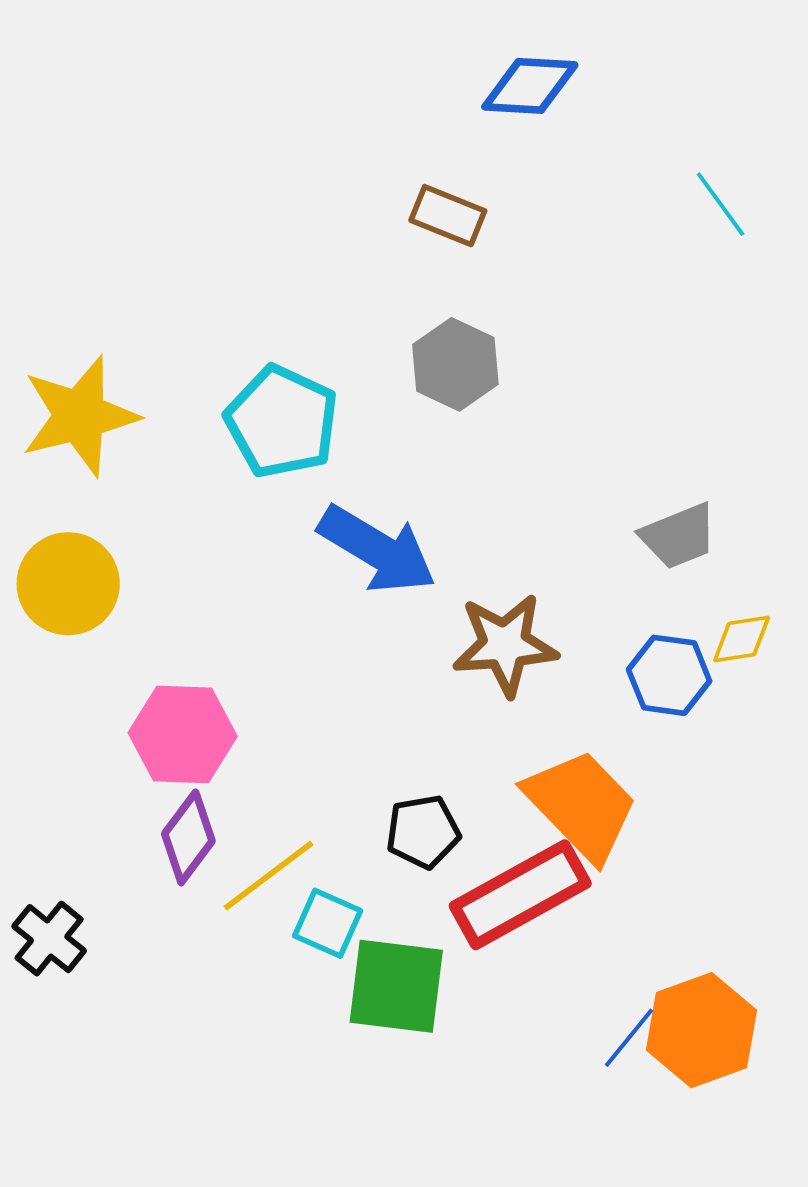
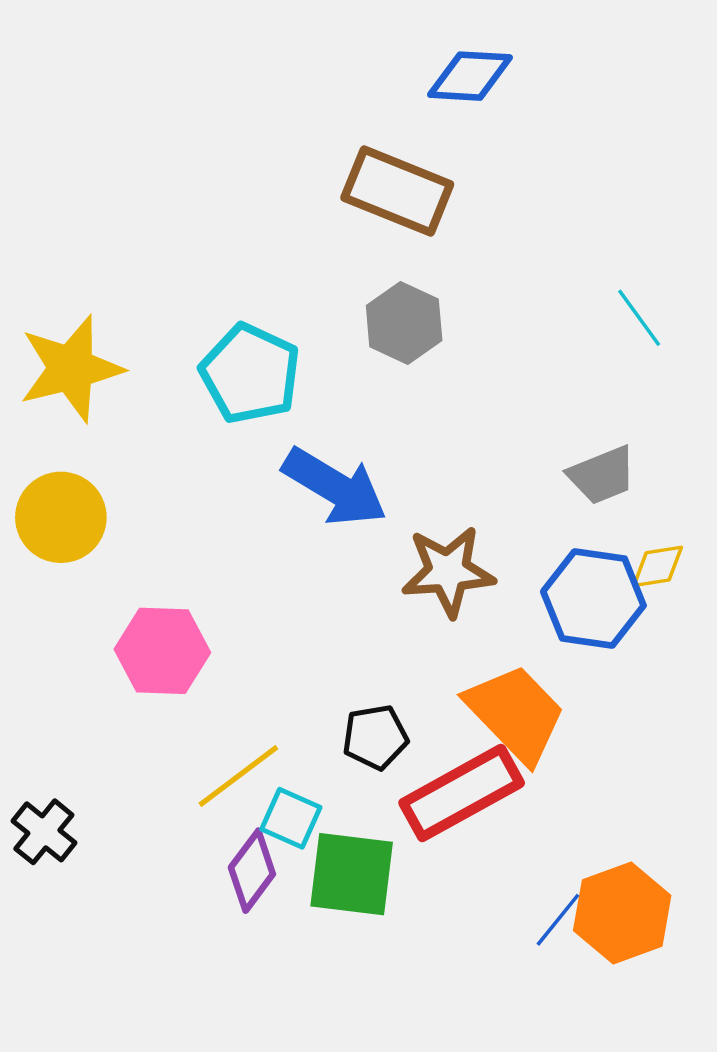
cyan line: (721, 204) -> (639, 318), moved
brown rectangle: (448, 216) -> (397, 191), size x1.6
blue hexagon: (669, 675) -> (593, 598), size x1.4
purple diamond: (188, 837) -> (252, 871), moved

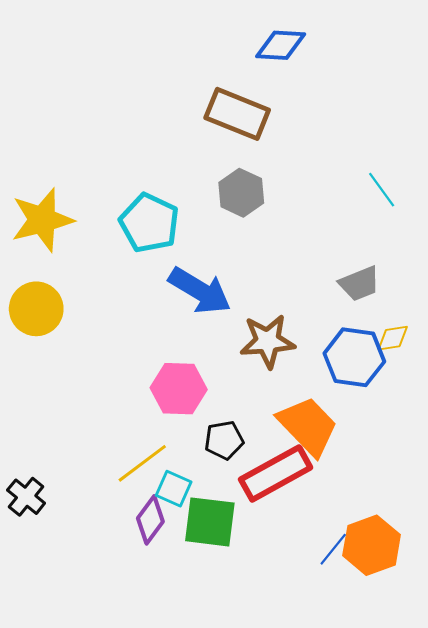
pink hexagon: (162, 651) -> (179, 389), moved

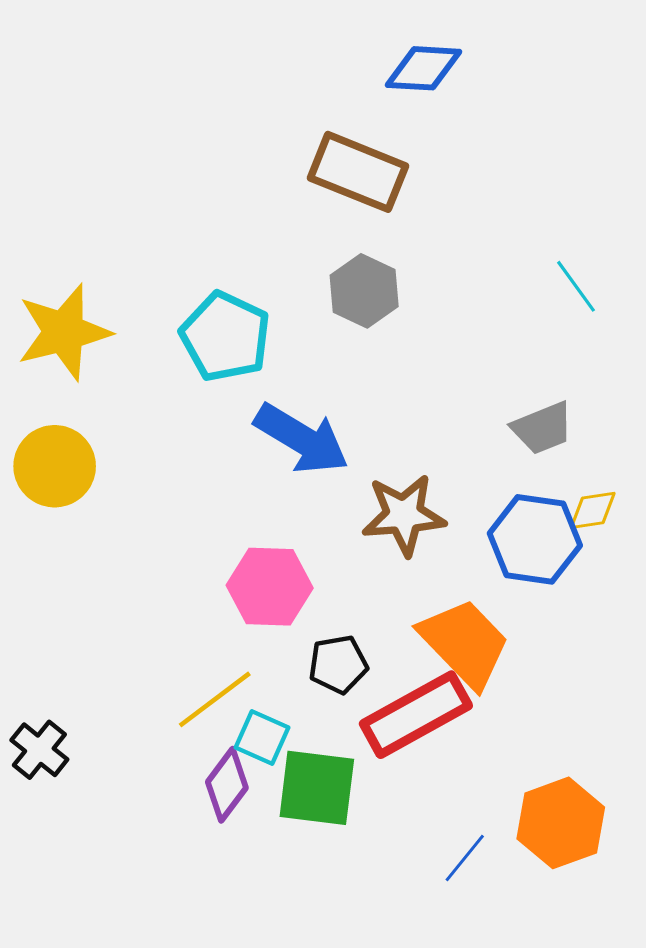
blue line: (333, 549) -> (465, 858), moved

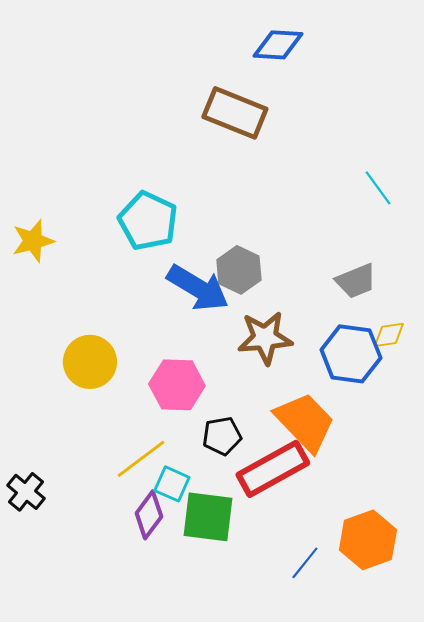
gray hexagon: (364, 291) -> (239, 270), moved
yellow star: (64, 332) -> (33, 241), moved, size x0.7
yellow circle: (55, 466) -> (90, 362), moved

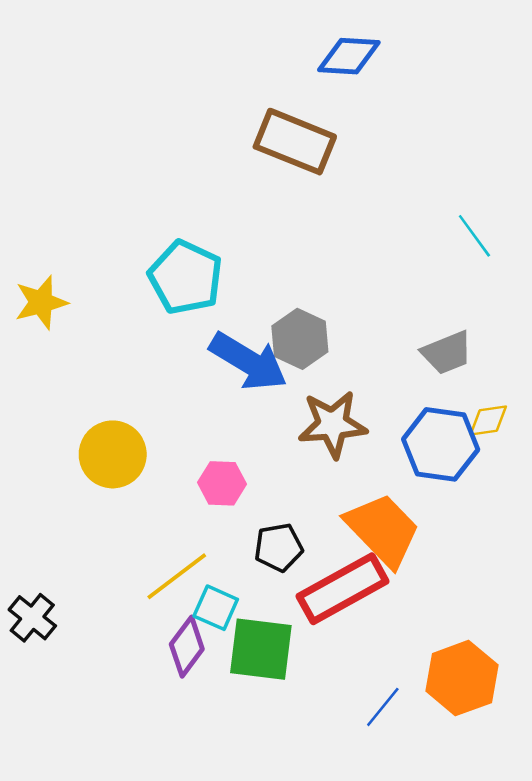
pink hexagon: (177, 385) -> (222, 483), size x0.7

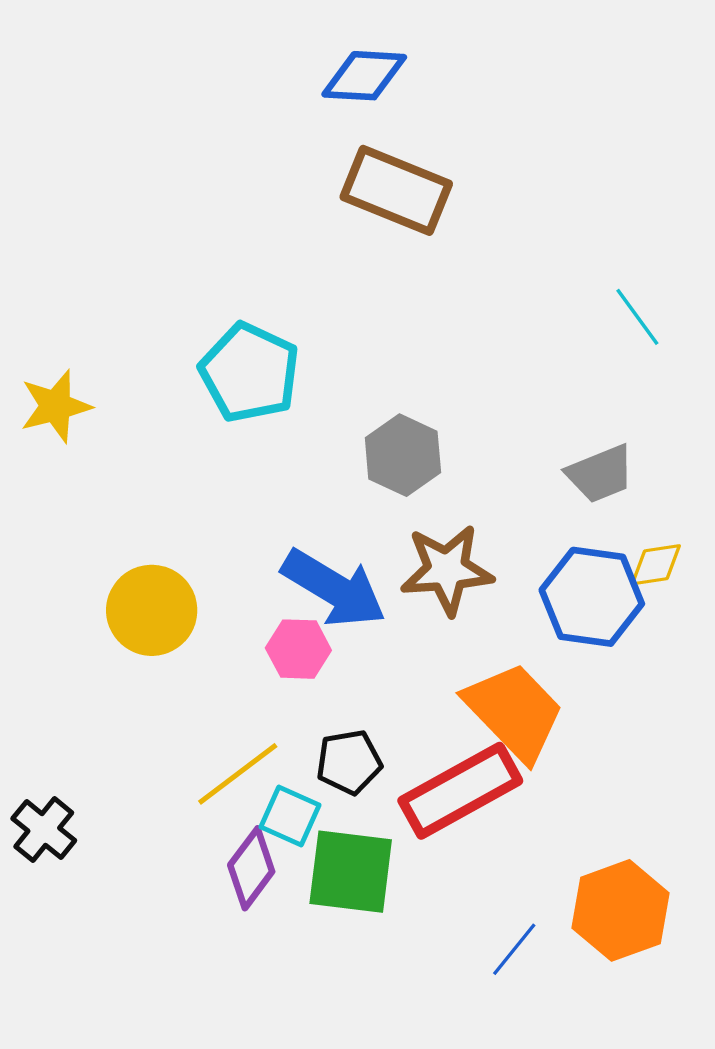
blue diamond: (349, 56) -> (364, 76), moved
blue arrow: (248, 361) -> (334, 588), moved
black pentagon: (279, 547) -> (349, 762), moved

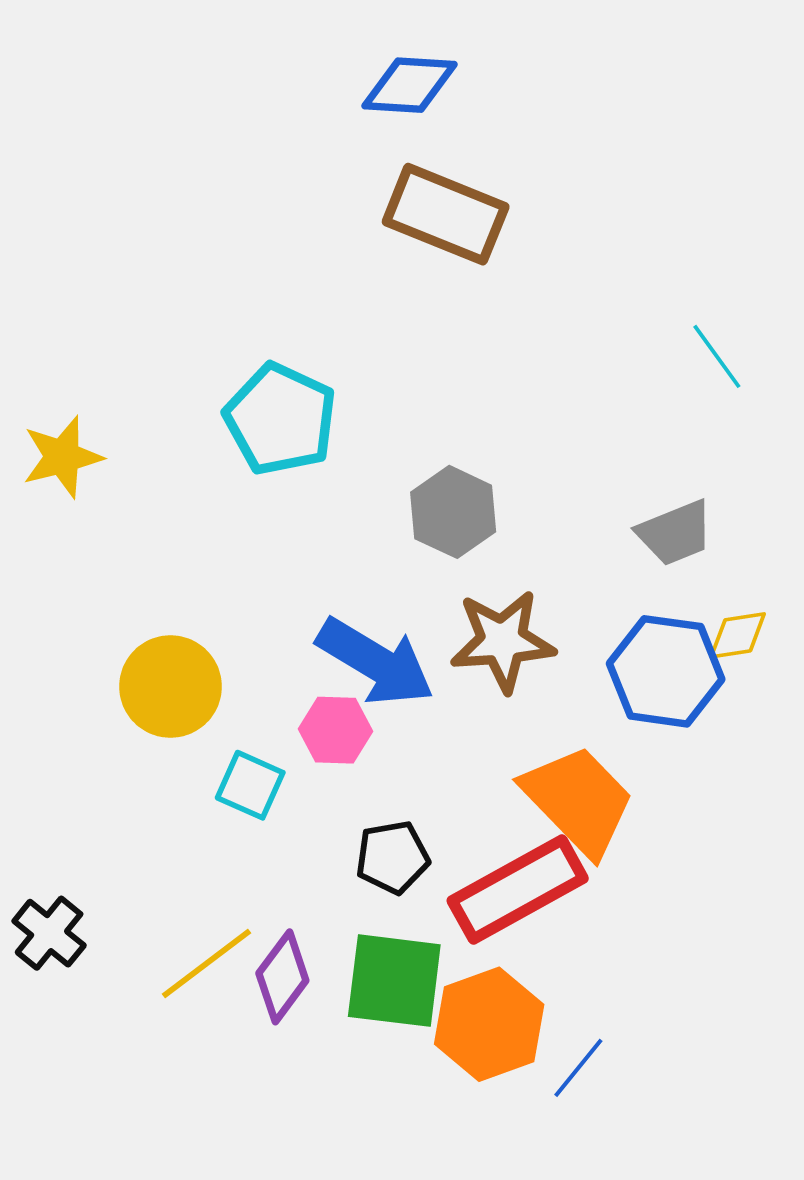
yellow line: (238, 774) -> (207, 964), moved
cyan square: (290, 816) -> (250, 785), moved
orange hexagon: (620, 910) -> (489, 1024), moved

